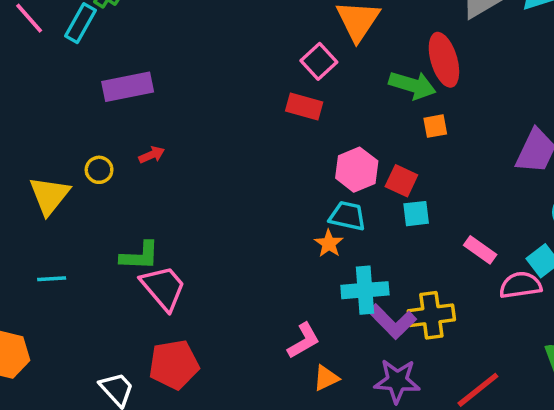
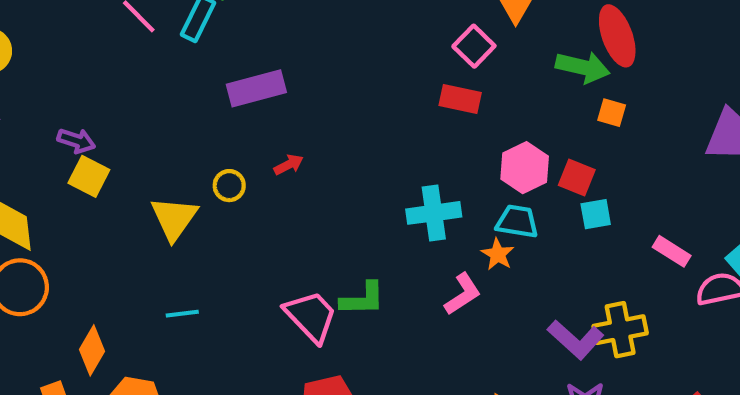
orange square: (435, 126) -> (612, 113), turned 30
green L-shape: (140, 256) -> (363, 299), moved
cyan cross: (365, 290) -> (434, 213), moved
pink L-shape: (304, 341) -> (463, 294), moved

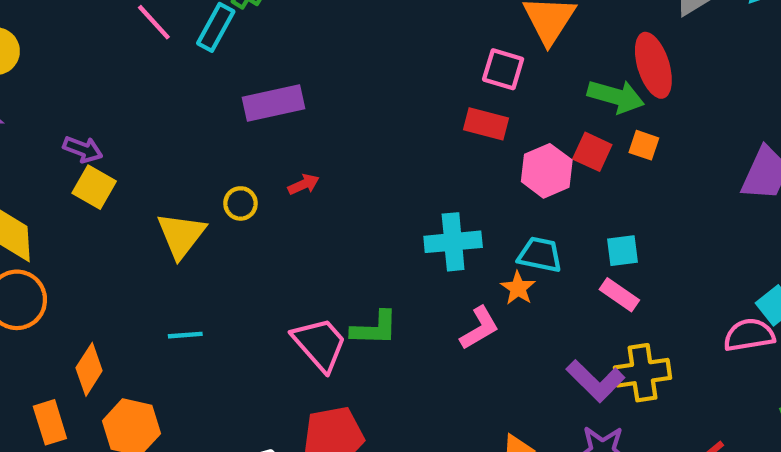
pink square: (474, 46) -> (503, 69), turned -30
pink hexagon: (525, 168) -> (547, 171), moved
red square: (577, 177) -> (592, 152), moved
pink rectangle: (672, 251) -> (619, 295), moved

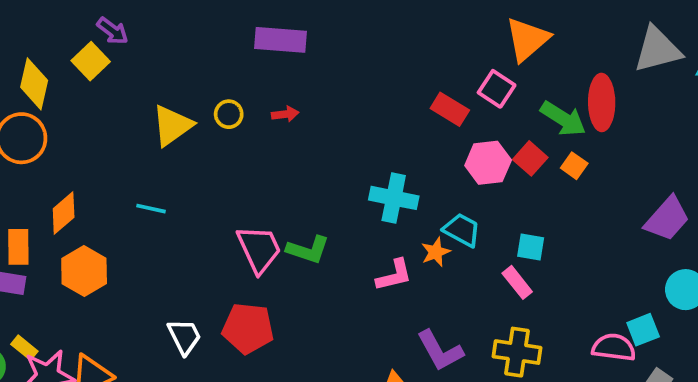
pink square: (503, 69) -> (497, 89), moved
yellow square: (94, 187) -> (91, 61), moved
purple L-shape: (595, 381) -> (440, 351), moved

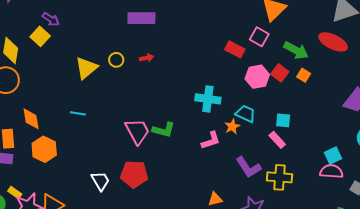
red ellipse: (602, 102) -> (333, 42), moved, turned -60
orange diamond: (64, 213) -> (31, 119), turned -55
cyan square: (643, 330) -> (333, 155), moved
purple L-shape: (440, 351) -> (248, 167), moved

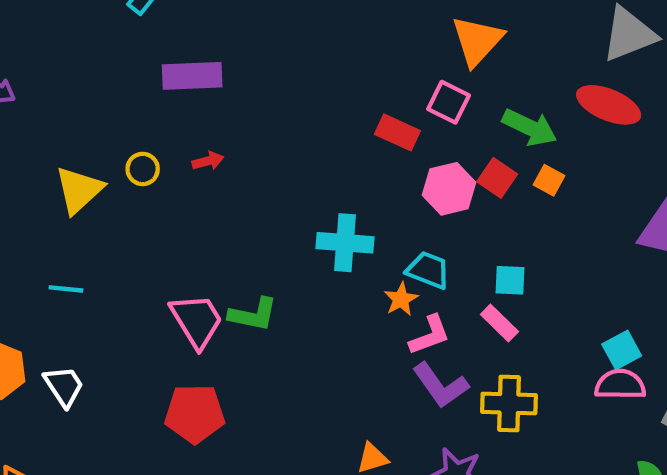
pink L-shape: (211, 140) -> (430, 335), moved
white trapezoid: (100, 181) -> (64, 386), moved

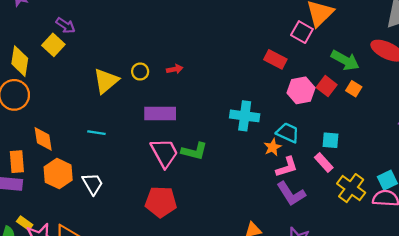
purple rectangle: (192, 76) -> (160, 114), moved
pink square: (449, 102) -> (302, 32), moved
yellow cross: (509, 404) -> (351, 188), moved, turned 32

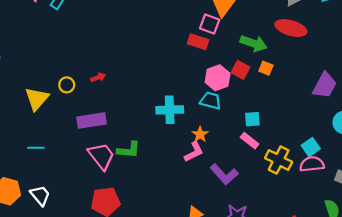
red rectangle: (275, 59) -> (198, 42), moved
cyan trapezoid: (288, 133) -> (211, 101), moved
pink L-shape: (287, 167) -> (194, 152), moved

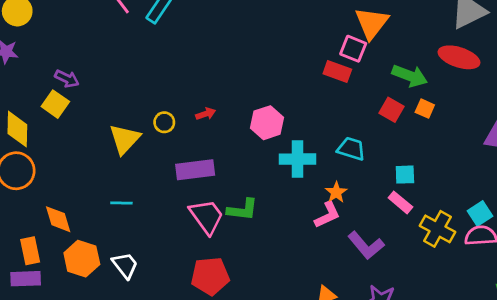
pink hexagon: (218, 78) -> (267, 123), moved

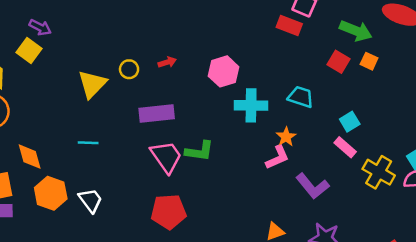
cyan square: (405, 175) -> (350, 122), turned -30

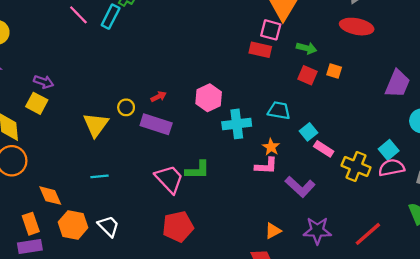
green arrow: (356, 31) -> (307, 48), moved, size x0.7
purple rectangle: (157, 113) -> (156, 124), moved, turned 32
cyan square: (350, 122) -> (308, 132), moved
pink L-shape: (277, 157) -> (266, 166), turned 35

